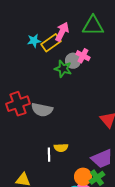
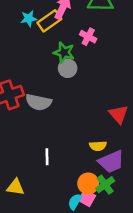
gray circle: (73, 61) -> (68, 68), moved
yellow semicircle: (61, 148) -> (98, 146), moved

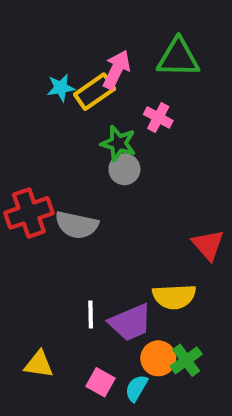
yellow semicircle: (98, 146) -> (174, 297), size x1.5
purple trapezoid: (111, 162) -> (130, 322), moved
pink square: (87, 198) -> (101, 382), moved

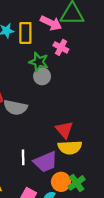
pink arrow: (116, 70) -> (51, 23), moved, turned 90
yellow rectangle: (95, 92) -> (25, 33), turned -55
red triangle: (208, 245) -> (64, 130), moved

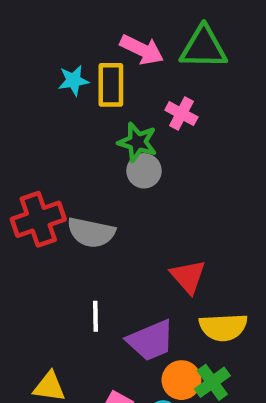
pink arrow: (51, 23) -> (142, 50), moved
yellow semicircle: (70, 147) -> (223, 327), moved
white line: (23, 157) -> (96, 316), moved

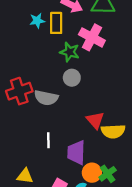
pink cross: (181, 114) -> (92, 37), size x1.6
gray circle: (144, 171) -> (72, 78), moved
yellow semicircle: (223, 327) -> (113, 131), moved
purple trapezoid: (151, 340) -> (76, 153), turned 115

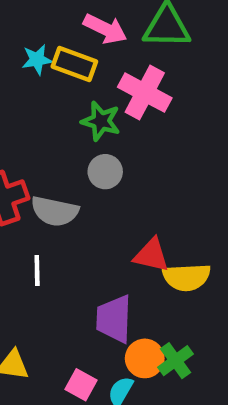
yellow rectangle: (56, 23) -> (74, 64), turned -70
red triangle: (95, 120) -> (151, 255), turned -36
white line: (48, 140) -> (37, 271), moved

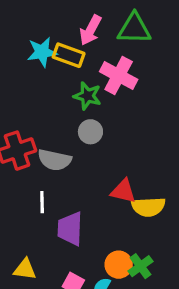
pink arrow: (105, 29) -> (90, 30), turned 92
cyan star: (37, 60) -> (42, 52), size x1.4
purple trapezoid: (114, 319) -> (70, 229), moved

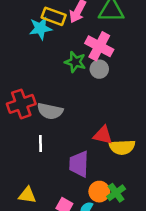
yellow rectangle: (69, 55) -> (54, 16), moved
gray circle: (90, 132) -> (99, 69), moved
purple trapezoid: (70, 229) -> (79, 164), moved

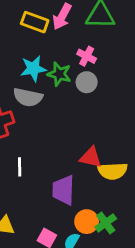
cyan star: (40, 28) -> (33, 69), moved
pink cross: (99, 46) -> (87, 56), size x0.6
gray semicircle: (50, 111) -> (28, 97), moved

